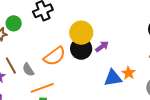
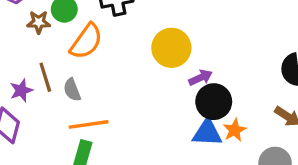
black circle: (81, 49) -> (214, 102), moved
orange semicircle: (55, 56) -> (86, 41), moved, turned -30

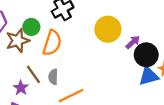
brown star: (39, 22) -> (18, 41), size x1.5
gray semicircle: (72, 90) -> (53, 77), turned 40

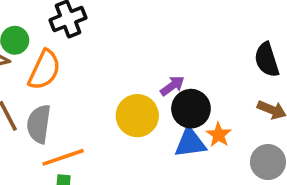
yellow circle: (108, 29) -> (137, 116), moved
gray semicircle: (53, 77) -> (39, 124), size x1.5

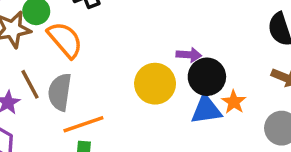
orange semicircle: (44, 70) -> (65, 40), turned -66
purple arrow: (172, 86) -> (189, 55), turned 40

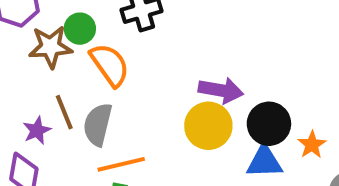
purple arrow: (189, 55) -> (221, 90), moved, size x1.5
orange star: (234, 102) -> (312, 145), moved

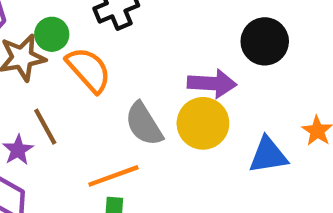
gray semicircle: (98, 124) -> (144, 124), moved, turned -39
black circle: (269, 124) -> (265, 41), moved

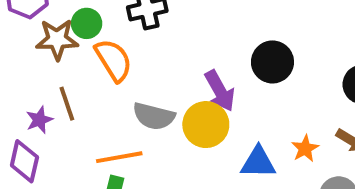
purple arrow: (212, 83) -> (220, 91), turned 48
gray semicircle: (144, 124) -> (154, 116), turned -54

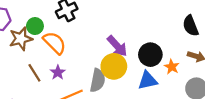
black circle: (272, 62) -> (150, 55), moved
gray semicircle: (154, 116) -> (98, 80), moved, turned -80
purple star: (39, 120) -> (58, 72), moved

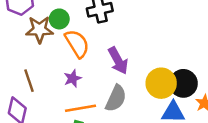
purple arrow: (117, 46) -> (118, 61), moved
yellow circle: (114, 66) -> (161, 83), moved
brown line: (34, 73) -> (29, 81), moved

